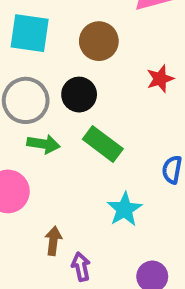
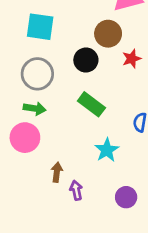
brown circle: (99, 41) -> (108, 34), moved
black circle: (79, 95) -> (86, 60), moved
green arrow: (43, 144) -> (35, 108), moved

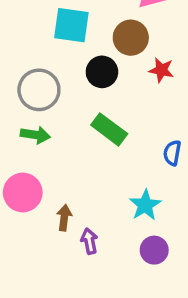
cyan square: (40, 27) -> (71, 25), moved
red star: (132, 59) -> (161, 70), turned 30
pink circle: (25, 138) -> (23, 192), moved
cyan star: (107, 150) -> (145, 205), moved

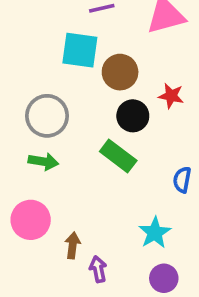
brown circle: (131, 38) -> (120, 72), moved
black circle: (102, 72) -> (133, 116), moved

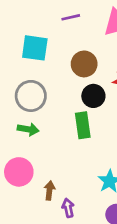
cyan square: (80, 50) -> (35, 48), moved
green rectangle: (118, 156) -> (83, 125), turned 45

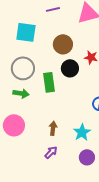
green rectangle: (83, 125) -> (49, 82), moved
brown arrow: (49, 191) -> (53, 128), moved
purple arrow: (68, 208) -> (51, 152), turned 56

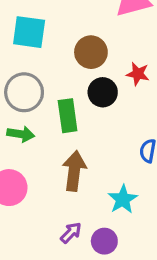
brown arrow: (53, 128) -> (74, 171), moved, size x1.6
purple circle: (87, 157) -> (104, 241), moved

